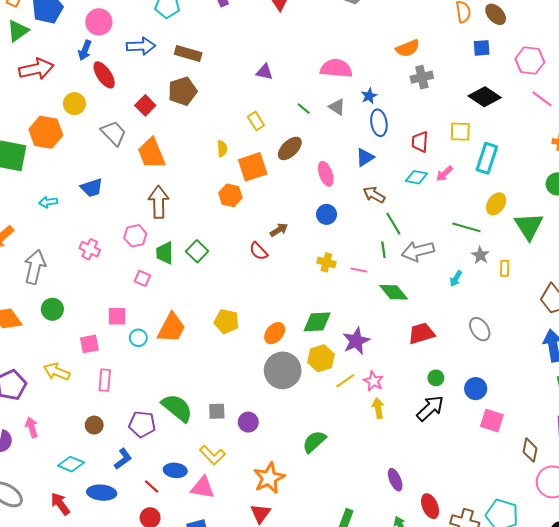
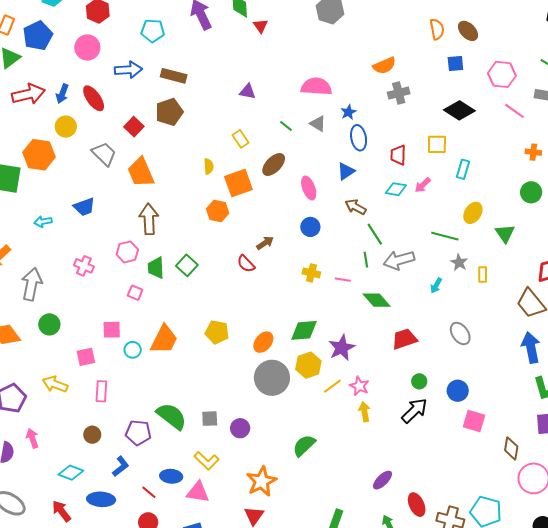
blue arrow: (85, 50) -> (62, 94), moved
cyan rectangle: (487, 158) -> (463, 169), size x0.7
green triangle: (529, 226) -> (505, 233), size x0.7
purple ellipse: (395, 480) -> (383, 480), turned 70

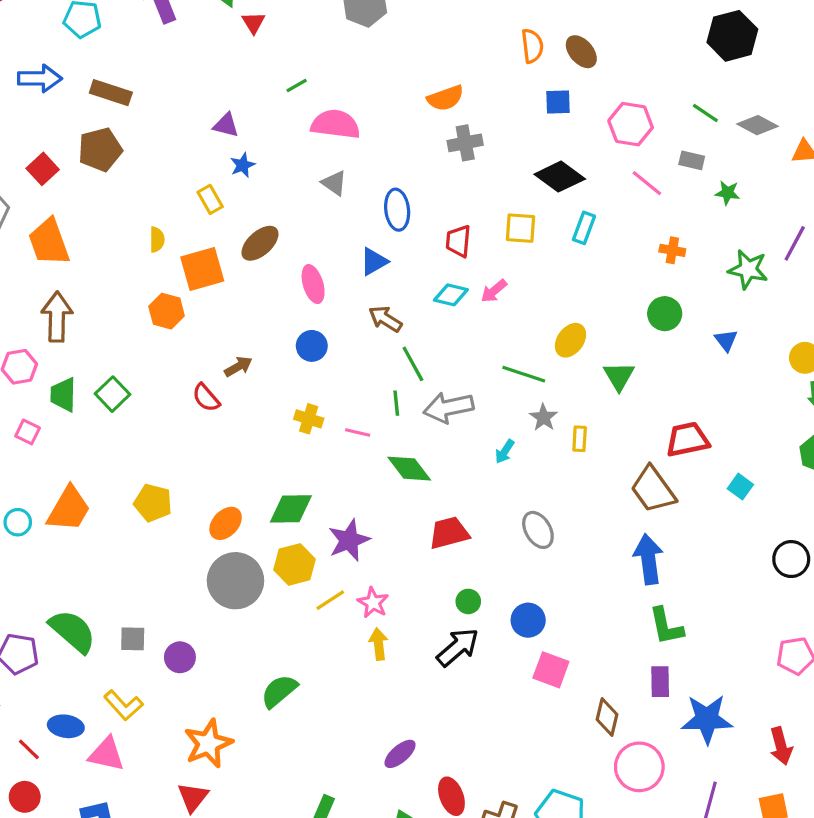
blue star: (348, 112) -> (243, 165), moved
green line: (286, 126) -> (297, 85), moved, turned -72
cyan rectangle: (463, 169) -> (584, 228), moved

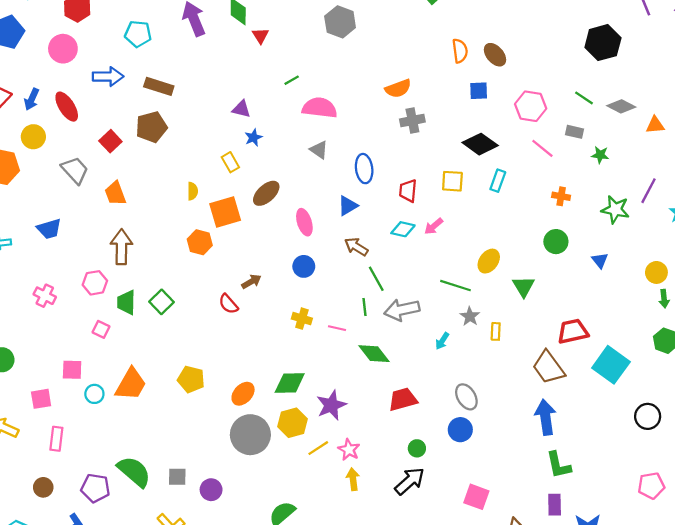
orange trapezoid: (49, 242) -> (115, 193), size x0.7
cyan square: (740, 487) -> (611, 365), size x2.0
blue circle: (528, 620) -> (460, 430), moved

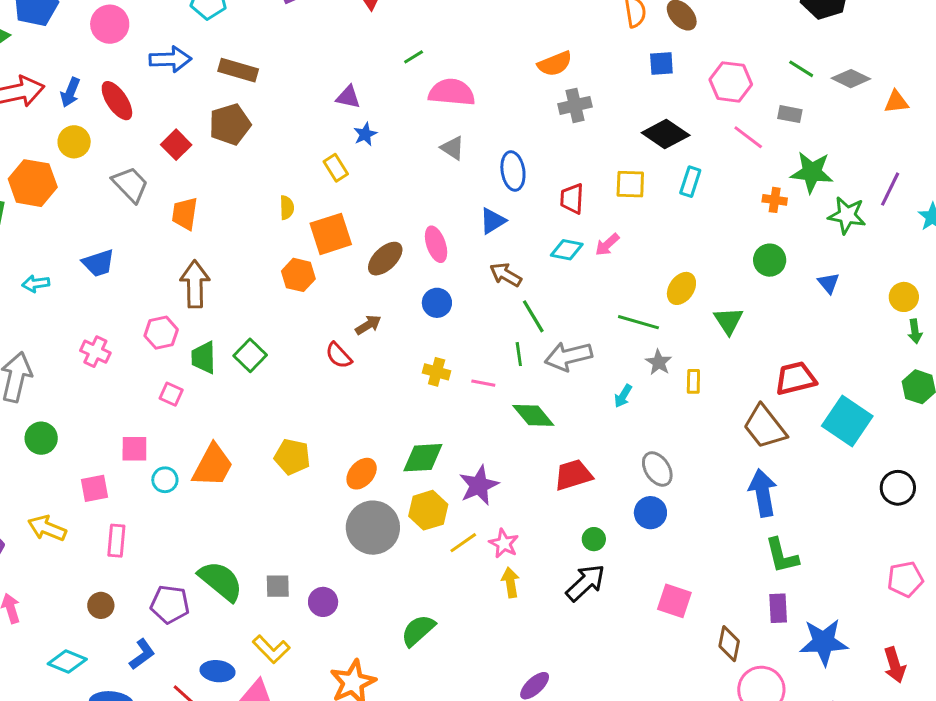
green star: (600, 155) -> (812, 172), moved, size x1.8
orange trapezoid: (115, 193) -> (185, 214), turned 30
brown ellipse: (266, 193) -> (385, 259), moved

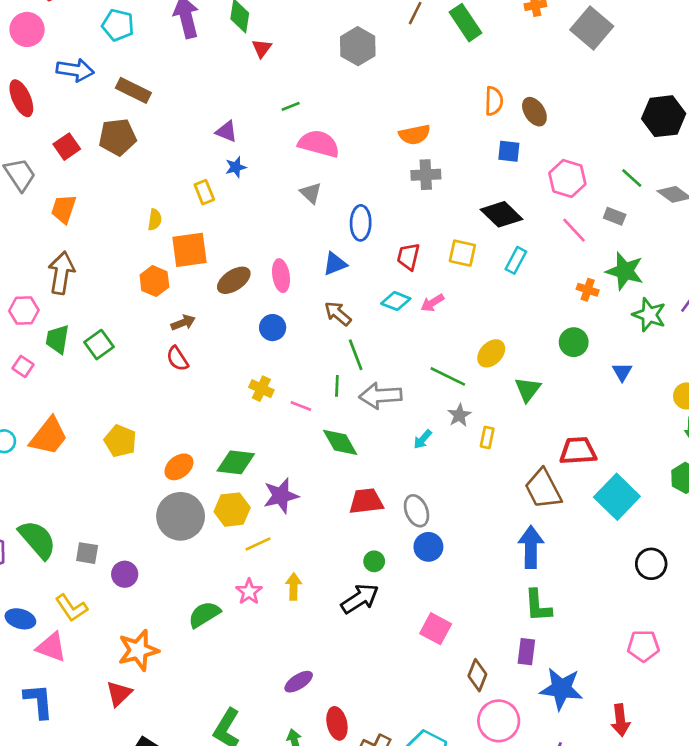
brown arrow: (368, 325) -> (183, 323), moved
gray ellipse: (657, 469) -> (417, 511), moved
pink star: (504, 544) -> (249, 592), moved

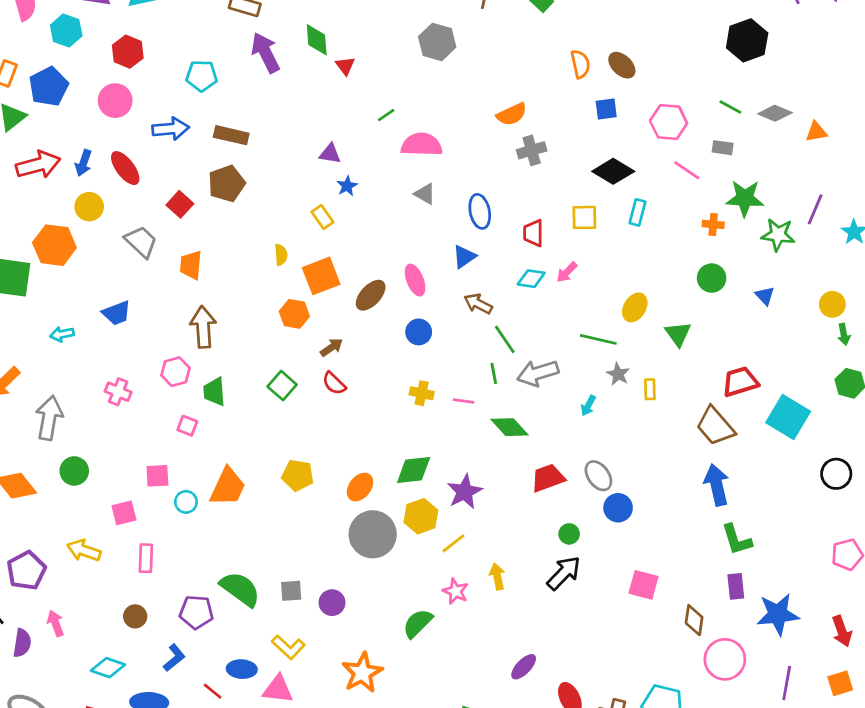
green square: (99, 345) -> (282, 386), moved

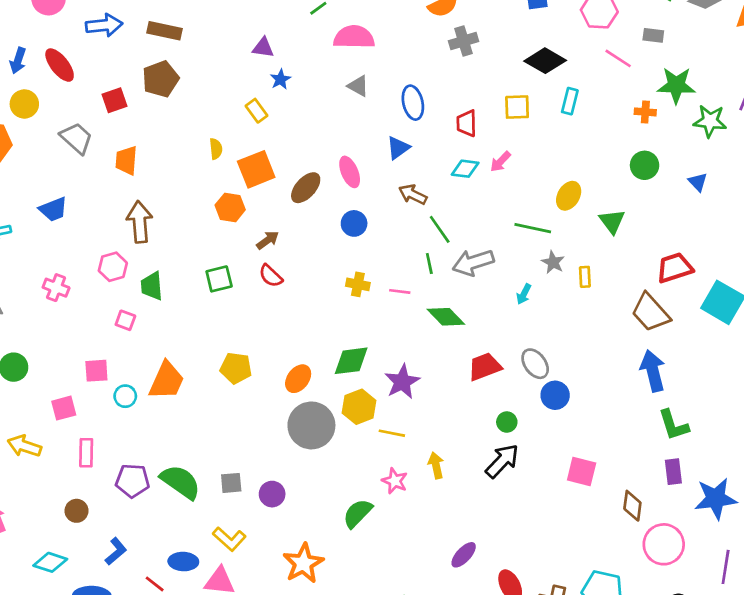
red square: (180, 204) -> (115, 100), turned 30
green square: (282, 386) -> (219, 279), turned 36
yellow line: (453, 543) -> (392, 433), turned 50
purple pentagon: (196, 612) -> (132, 481), moved

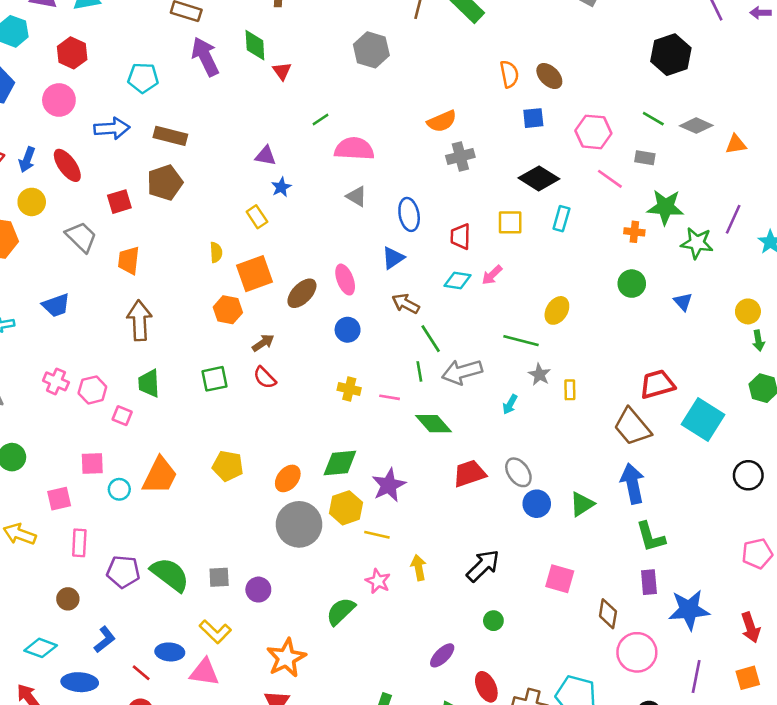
green triangle: (612, 221) -> (582, 504), moved, turned 32
pink hexagon: (113, 267) -> (92, 390), moved
green circle: (507, 422) -> (493, 621), moved

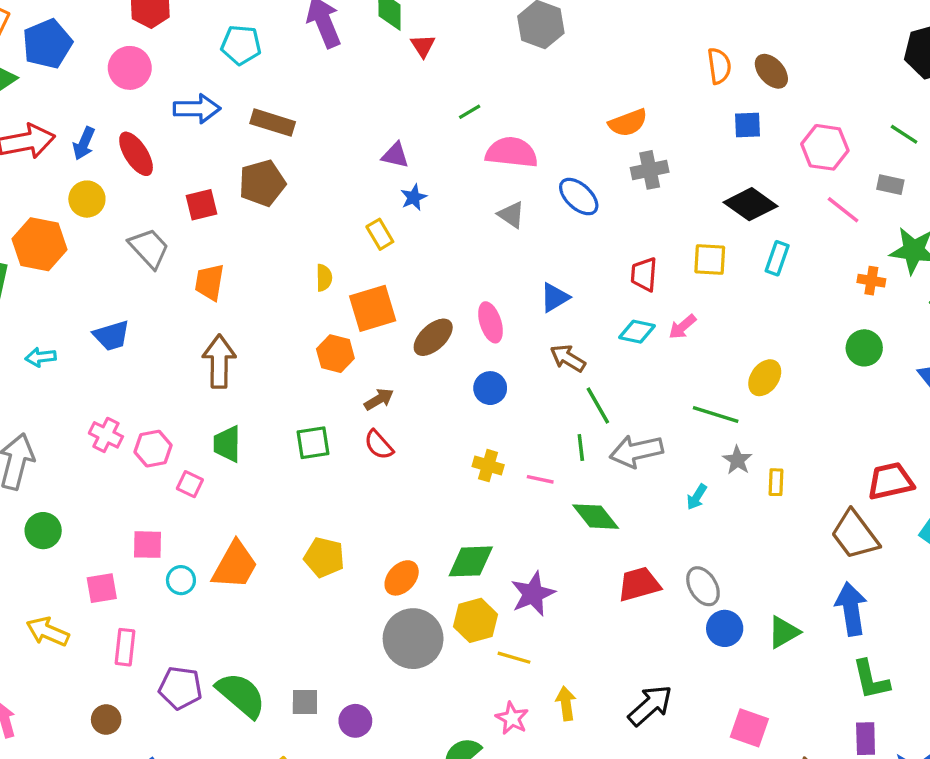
blue ellipse: (409, 214) -> (579, 197), moved, turned -40

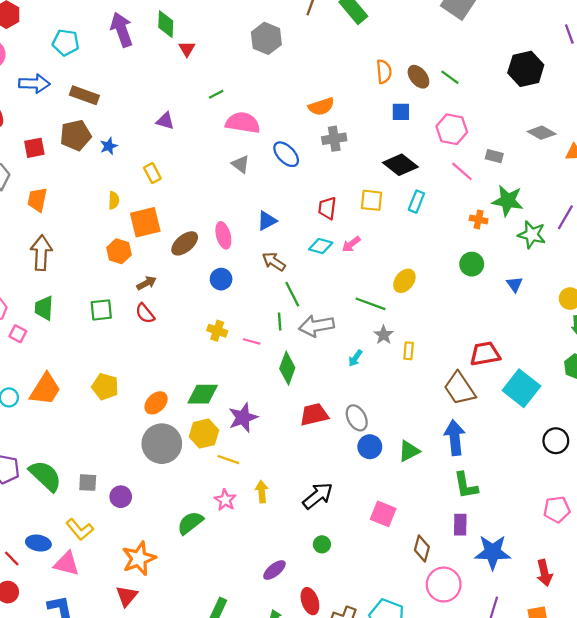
green line: (904, 134) -> (450, 77), moved
blue star: (414, 197) -> (109, 146), moved
green diamond: (596, 517) -> (287, 368), turned 56

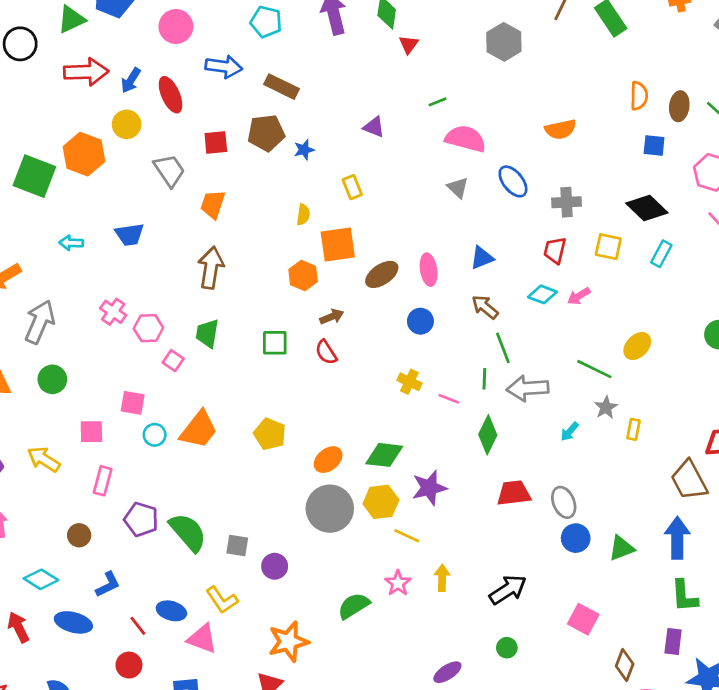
brown ellipse: (418, 77) -> (679, 106), turned 40
gray cross: (334, 139) -> (567, 202), moved

